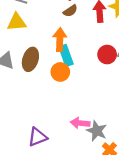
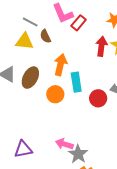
brown semicircle: (70, 11) -> (45, 36), moved, turned 88
cyan rectangle: (66, 55) -> (76, 82), moved
red circle: (107, 55) -> (98, 98), moved

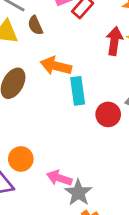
orange arrow: (60, 65) -> (56, 66), turned -90
orange circle: (55, 94) -> (21, 159), moved

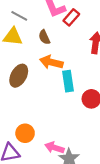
brown semicircle: (35, 25) -> (44, 37), moved

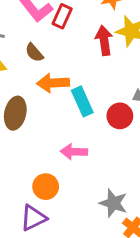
pink arrow: (54, 148) -> (74, 152), moved

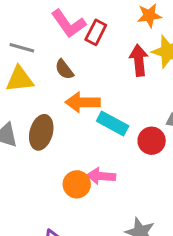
cyan rectangle: (82, 101) -> (113, 123), turned -40
orange circle: (46, 187) -> (77, 184), moved

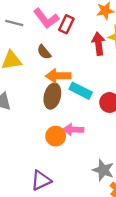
gray line: (22, 48) -> (14, 23), moved
brown ellipse: (41, 132) -> (52, 96), moved

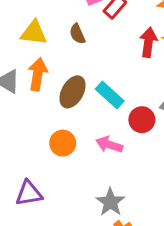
orange arrow: (58, 76) -> (38, 74), moved, turned 85
pink arrow: (73, 130) -> (109, 145), moved

